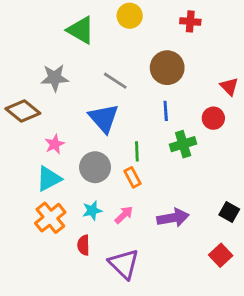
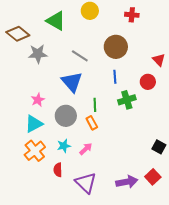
brown diamond: (23, 111) -> (18, 34), moved
purple arrow: (173, 218) -> (127, 182), moved

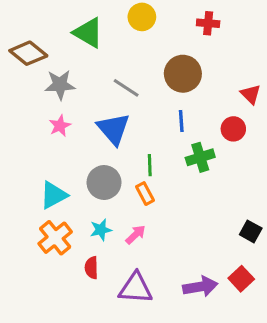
pink star: (38, 100) -> (60, 126), moved
purple triangle: (86, 183) -> (136, 288), turned -40

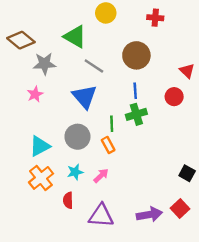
green triangle: (88, 33) -> (75, 37), moved
pink star: (60, 126) -> (35, 94), moved
green cross: (200, 157) -> (136, 114), moved

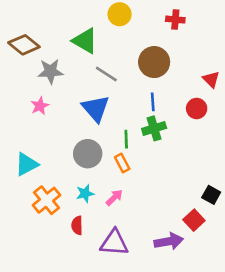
cyan triangle: (40, 146) -> (27, 164), moved
red square: (180, 209) -> (194, 220), moved

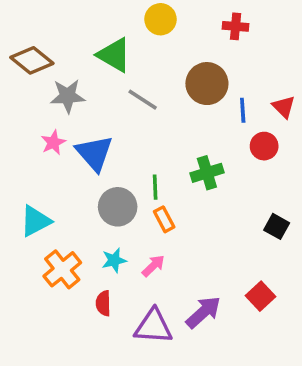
blue line: (153, 102) -> (243, 110), moved
blue triangle: (96, 109) -> (94, 153), moved
green line: (126, 139) -> (155, 187), moved
black square: (211, 195) -> (277, 226), moved
purple arrow: (169, 241) -> (203, 312), moved, turned -32

